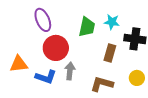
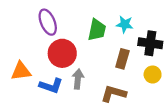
yellow circle: (137, 78) -> (153, 75), moved

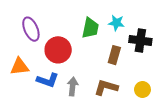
purple ellipse: (48, 22) -> (31, 29), moved
yellow circle: (153, 75) -> (142, 90), moved
gray arrow: (78, 79) -> (73, 86), moved

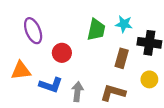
red circle: (58, 50) -> (62, 53), size x0.7
yellow circle: (142, 90) -> (149, 79), moved

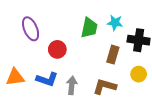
orange triangle: (21, 71) -> (15, 77), moved

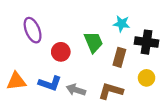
green trapezoid: (89, 28) -> (93, 42), moved, turned -35
gray arrow: (72, 85) -> (76, 90), turned -78

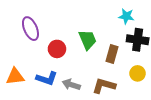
cyan star: (122, 24) -> (126, 16), moved

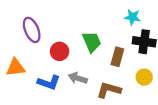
orange triangle: (15, 76) -> (16, 67), moved
gray arrow: (71, 85) -> (78, 78), moved

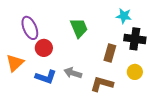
green trapezoid: (92, 42) -> (79, 28), moved
red circle: (60, 51) -> (44, 48), moved
orange triangle: (16, 67) -> (15, 63), turned -36

